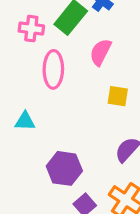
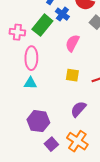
pink semicircle: (101, 52) -> (72, 43), moved
cyan triangle: (25, 121) -> (30, 83), moved

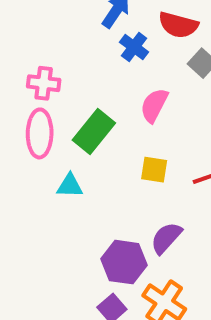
green rectangle: (42, 25) -> (94, 131), moved
pink ellipse: (31, 58) -> (40, 133), moved
purple hexagon: (38, 121) -> (124, 262), moved

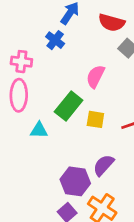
blue cross: (134, 47) -> (55, 40), moved
green rectangle: (94, 131) -> (69, 106), moved

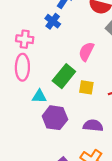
purple semicircle: (104, 165) -> (93, 126), turned 54
purple hexagon: (75, 181) -> (55, 118), moved

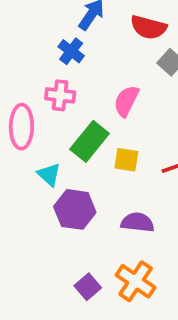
pink cross: (25, 39) -> (60, 95), moved
cyan triangle: (39, 96) -> (49, 174), turned 40

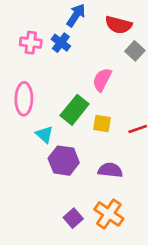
pink cross: (60, 95) -> (31, 43), moved

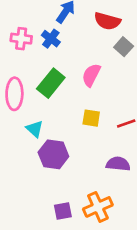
green rectangle: (75, 110) -> (51, 83), moved
purple semicircle: (110, 170) -> (118, 164), moved
orange cross: (109, 214) -> (98, 207), turned 32
purple square: (73, 218) -> (63, 211), turned 30

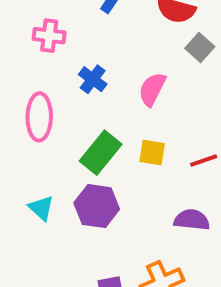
blue cross: (51, 39) -> (93, 79), moved
green rectangle: (51, 83) -> (101, 153), moved
cyan triangle: (35, 129) -> (41, 208), moved

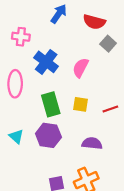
blue cross: (93, 79) -> (46, 62), size x1.5
green rectangle: (101, 153) -> (51, 104), turned -55
purple semicircle: (192, 220) -> (92, 143), moved

